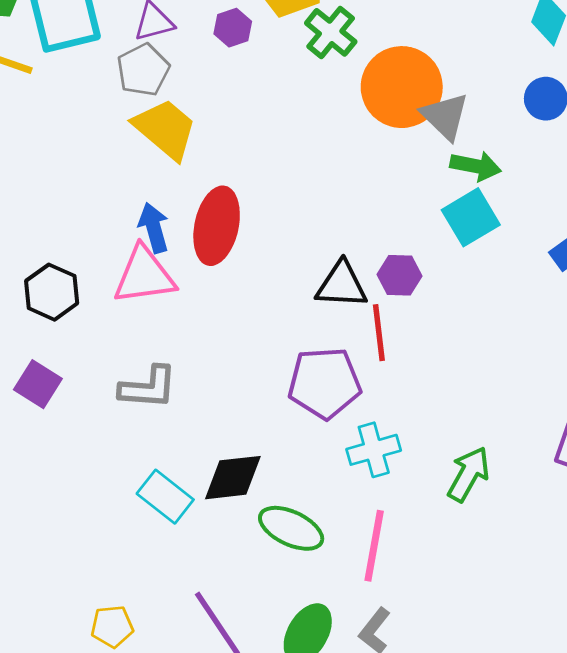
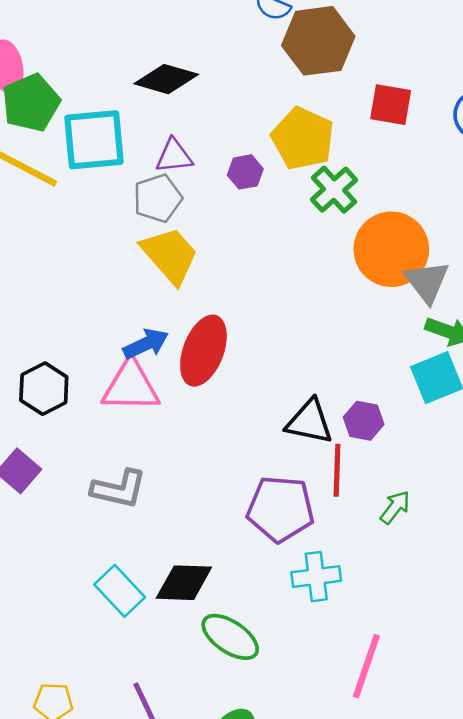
blue arrow: (154, 228) -> (146, 344), turned 72
green arrow: (468, 474) -> (395, 507), moved, size x0.7
pink line: (374, 546) -> (366, 666), moved

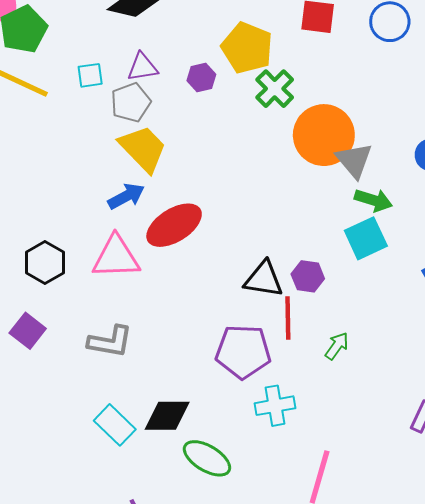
cyan square: (94, 140) -> (90, 75), moved, size x0.5
blue arrow: (146, 344) -> (126, 196), moved
red ellipse: (203, 351) -> (174, 225), turned 40

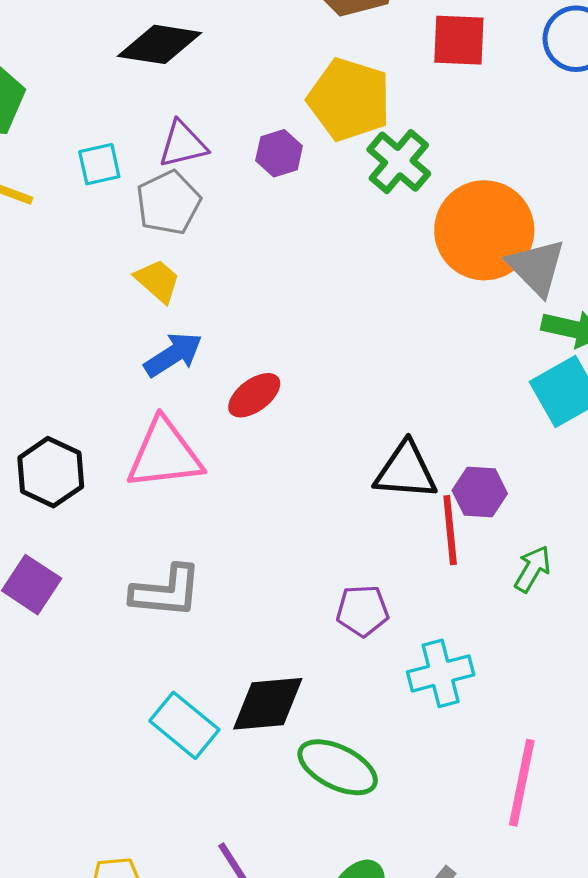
yellow trapezoid: (143, 149) -> (158, 281), moved, size x0.6
red ellipse: (174, 225) -> (254, 395), size x0.6
purple hexagon: (308, 276) -> (480, 492), moved
purple pentagon: (243, 352) -> (362, 611), moved, size x0.6

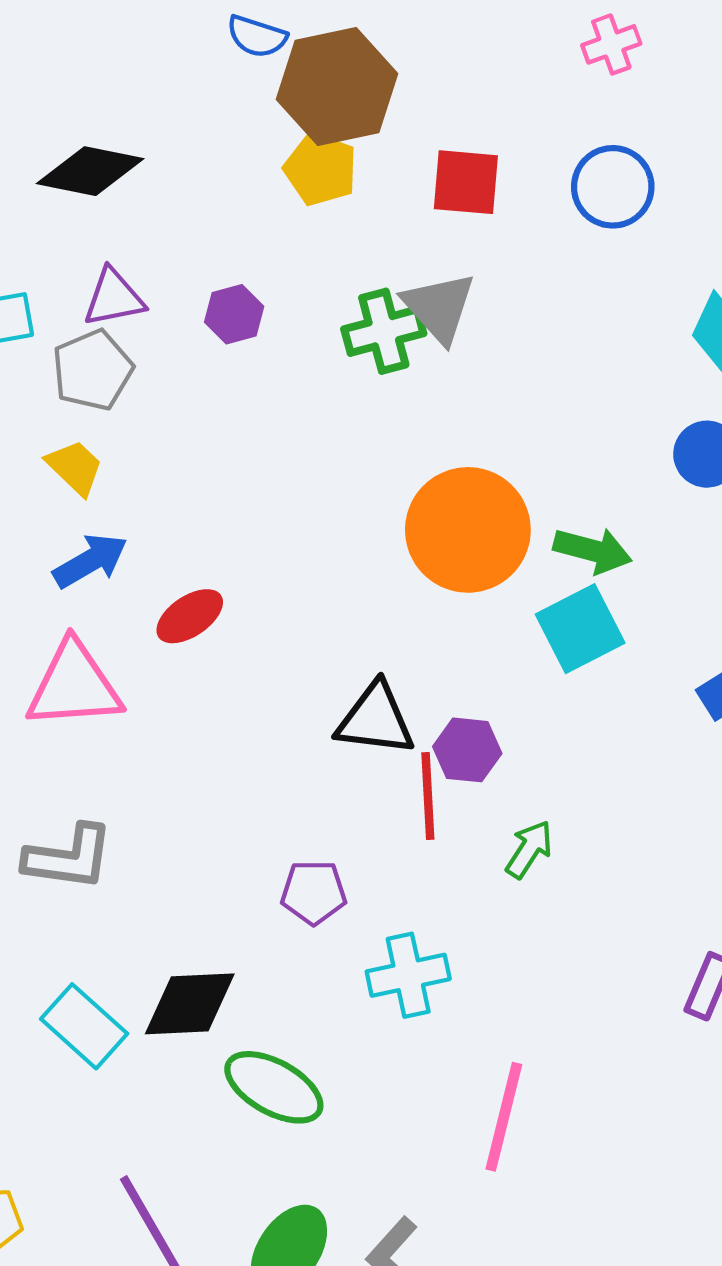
yellow pentagon: (349, 99) -> (321, 169), moved, size x0.7
green cross: (399, 162) -> (384, 331), turned 32
orange circle: (484, 230) -> (468, 530), moved
gray triangle: (536, 267) -> (439, 307), moved

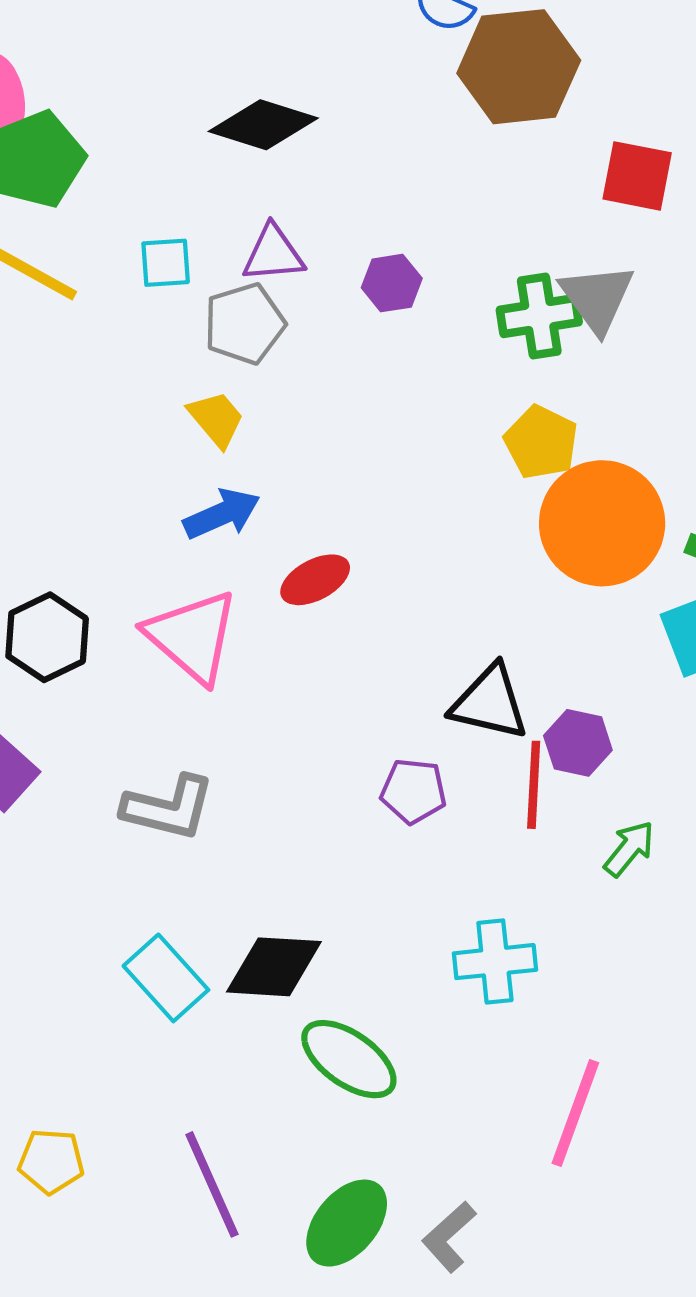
yellow pentagon: (321, 169) -> (541, 442), moved
pink triangle: (74, 685) -> (192, 636), turned 39
purple pentagon: (314, 892) -> (413, 791), moved

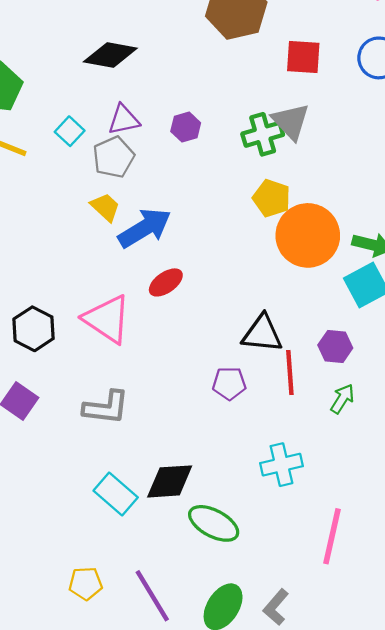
cyan square: (166, 263) -> (70, 131), turned -36
blue arrow: (222, 514) -> (145, 228), moved, size x1.4
purple hexagon: (578, 743) -> (335, 346), moved
yellow pentagon: (51, 1161) -> (86, 583), moved

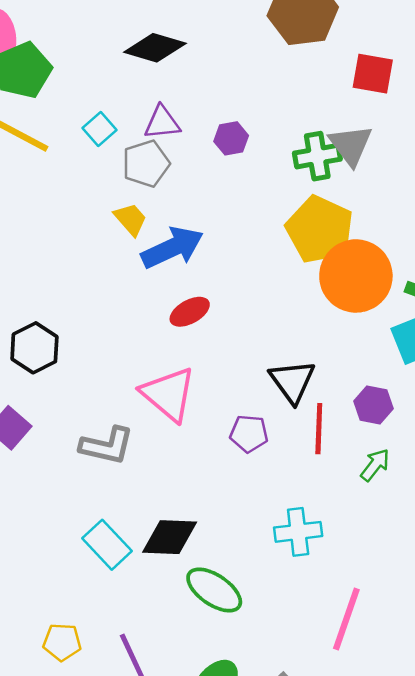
yellow pentagon: (272, 198) -> (320, 230), size x1.6
pink triangle: (107, 319) -> (168, 394), moved
black triangle: (262, 334) -> (292, 381), turned 42

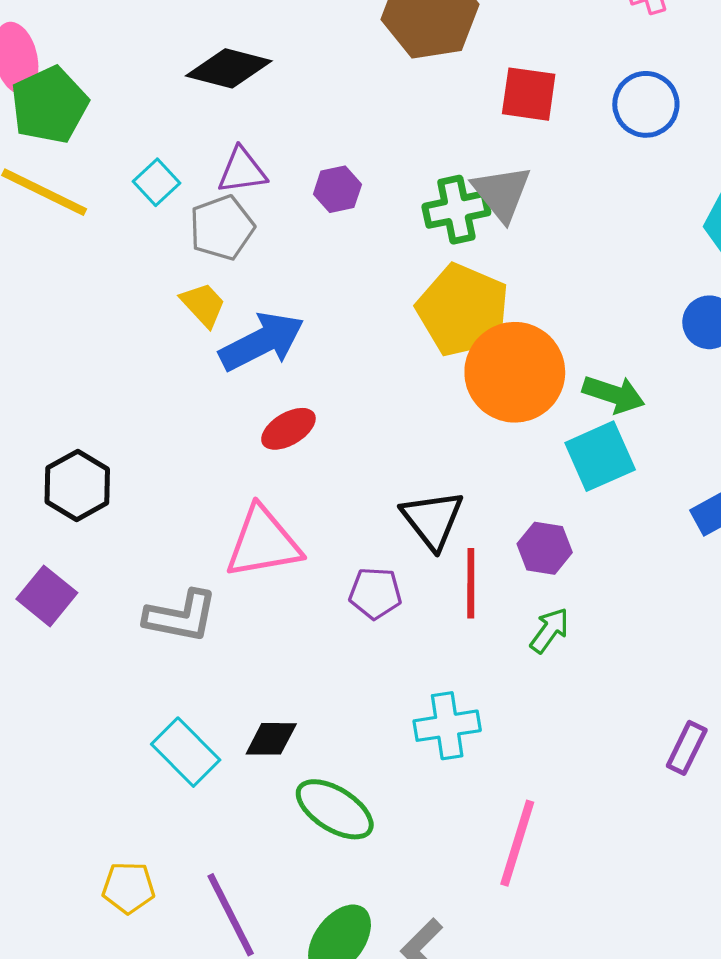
pink triangle: (168, 394) -> (263, 543), turned -48
black diamond: (170, 537) -> (271, 739), size x0.7

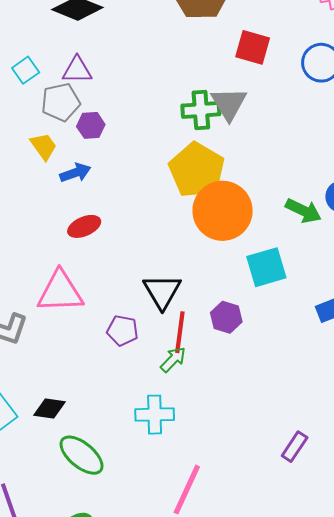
purple hexagon: (337, 189) -> (91, 125), moved
blue arrow: (262, 342) -> (75, 173), size x0.6
green arrow: (614, 394) -> (303, 211), moved
green arrow: (550, 630) -> (173, 360), moved

